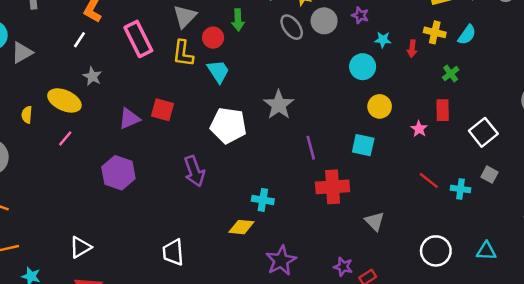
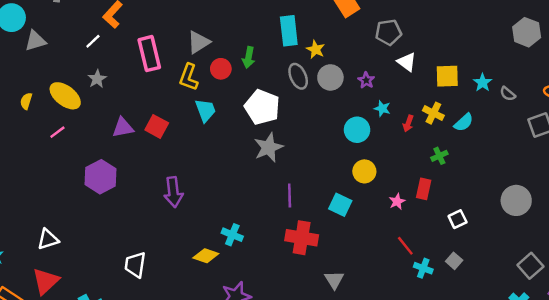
cyan trapezoid: (218, 71) -> (205, 110), moved
white pentagon: (228, 125) -> (262, 107), moved
white square: (483, 132) -> (458, 219), size x0.7
red line: (429, 180) -> (405, 246), moved

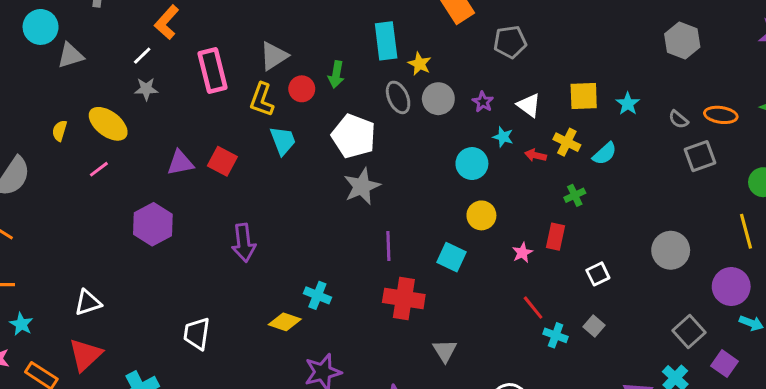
white triangle: (407, 62) -> (529, 105), moved
gray star: (97, 79) -> (146, 89), moved, turned 30
gray semicircle: (508, 94) -> (678, 119), moved
red arrow: (408, 123) -> (536, 155), turned 84

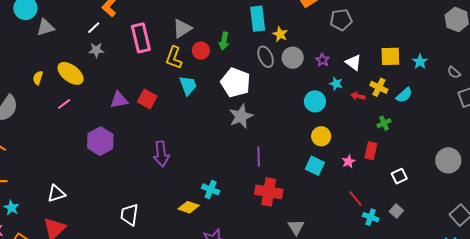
cyan square: (452, 257) -> (315, 166), moved

